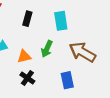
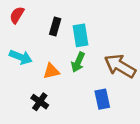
cyan rectangle: (61, 21) -> (81, 35), moved
black cross: (27, 78) -> (40, 102), moved

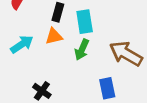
cyan arrow: (21, 57) -> (22, 44), turned -55
orange triangle: (51, 71) -> (54, 36), moved

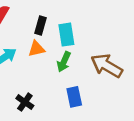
blue rectangle: (107, 88) -> (74, 97), moved

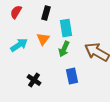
black rectangle: (40, 25) -> (46, 13), moved
orange triangle: (37, 49) -> (43, 39), turned -40

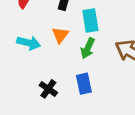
cyan arrow: (19, 45) -> (29, 43), turned 48
blue rectangle: (72, 76) -> (84, 84), moved

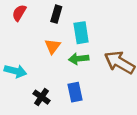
cyan arrow: (29, 43) -> (15, 71), moved
green arrow: (88, 48) -> (79, 59), turned 60

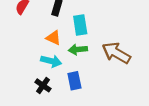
orange triangle: (53, 46) -> (53, 38), turned -42
cyan arrow: (15, 71) -> (51, 61), moved

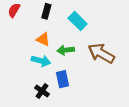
cyan rectangle: (80, 25) -> (78, 21), moved, turned -36
black cross: (43, 85) -> (42, 91), moved

